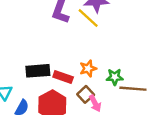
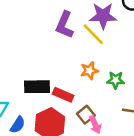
orange star: (88, 68) -> (89, 71), moved
green star: (115, 77) -> (116, 80), moved

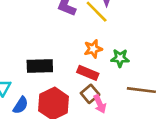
red rectangle: (63, 95) -> (88, 73), moved

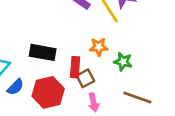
red rectangle: (88, 73) -> (75, 67), moved, turned 60
brown square: (90, 94) -> (85, 78), moved

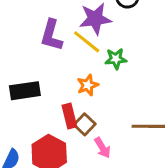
black rectangle: (43, 52) -> (25, 91), moved
green star: (123, 62) -> (116, 59), moved

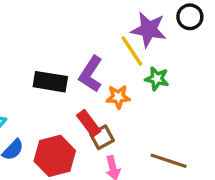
purple L-shape: (51, 35) -> (91, 74), moved
red rectangle: (69, 116) -> (89, 123), turned -40

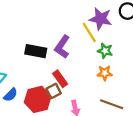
orange star: (118, 97) -> (105, 73), moved
brown square: (102, 137) -> (54, 91), moved

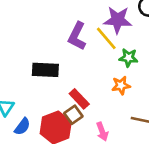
purple L-shape: (62, 47) -> (77, 36), moved
orange star: (105, 73) -> (121, 85), moved

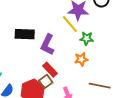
purple L-shape: (77, 36) -> (47, 45), moved
black rectangle: (45, 70) -> (25, 34), moved

